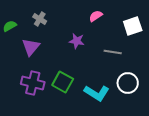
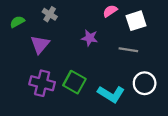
white square: (133, 26) -> (136, 21), moved

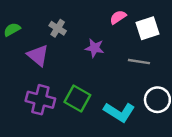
gray cross: (50, 14) -> (58, 28), moved
purple triangle: (40, 44) -> (38, 55), turned -30

